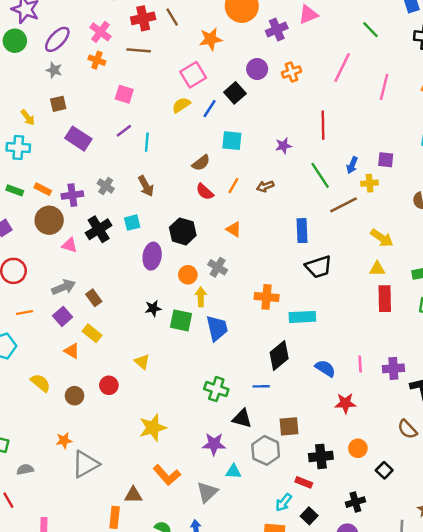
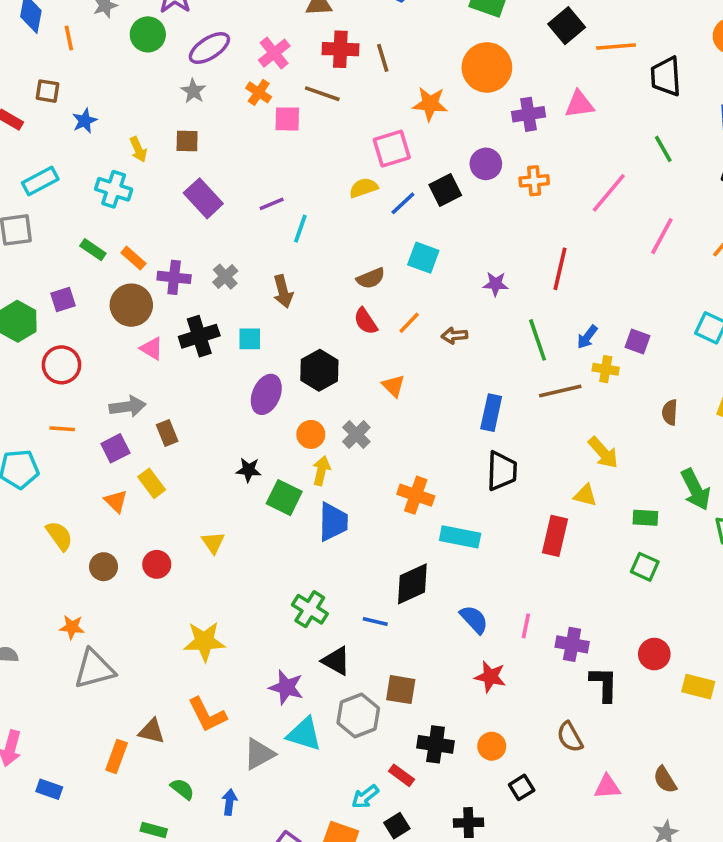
pink square: (124, 94) -> (287, 119), moved, turned -30
black trapezoid: (319, 267) -> (502, 471), turned -84
red rectangle: (385, 299) -> (555, 536), moved
cyan triangle: (233, 472) -> (304, 734), size x1.5

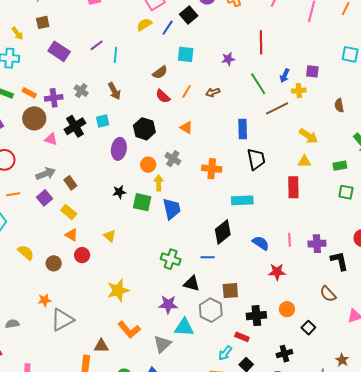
orange cross: (416, 495) -> (212, 169), moved
orange triangle: (116, 501) -> (71, 235), moved

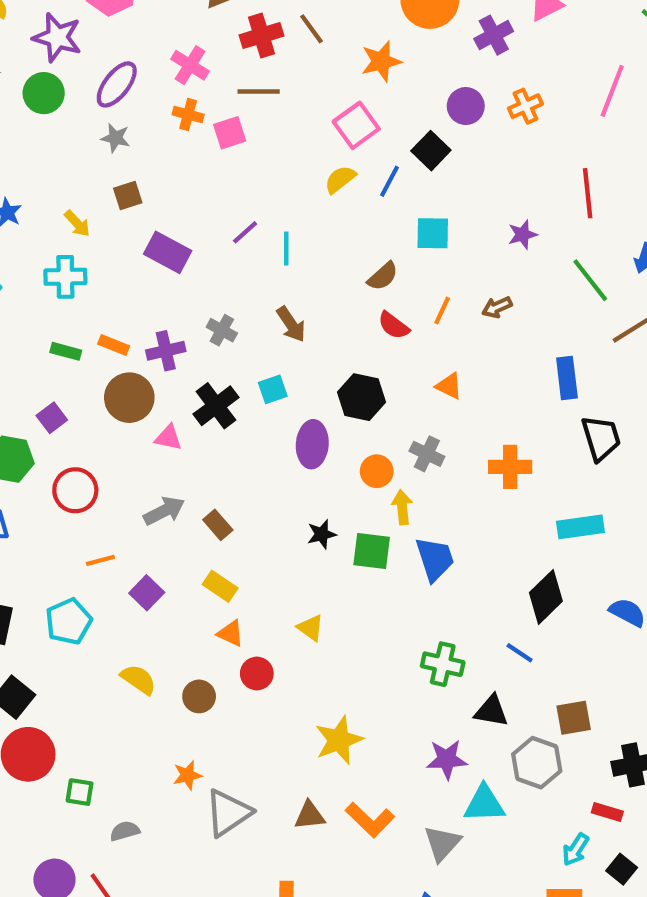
purple square: (44, 198) -> (147, 593), moved
blue line: (208, 257) -> (520, 653), turned 40
brown triangle: (101, 346) -> (310, 815), moved

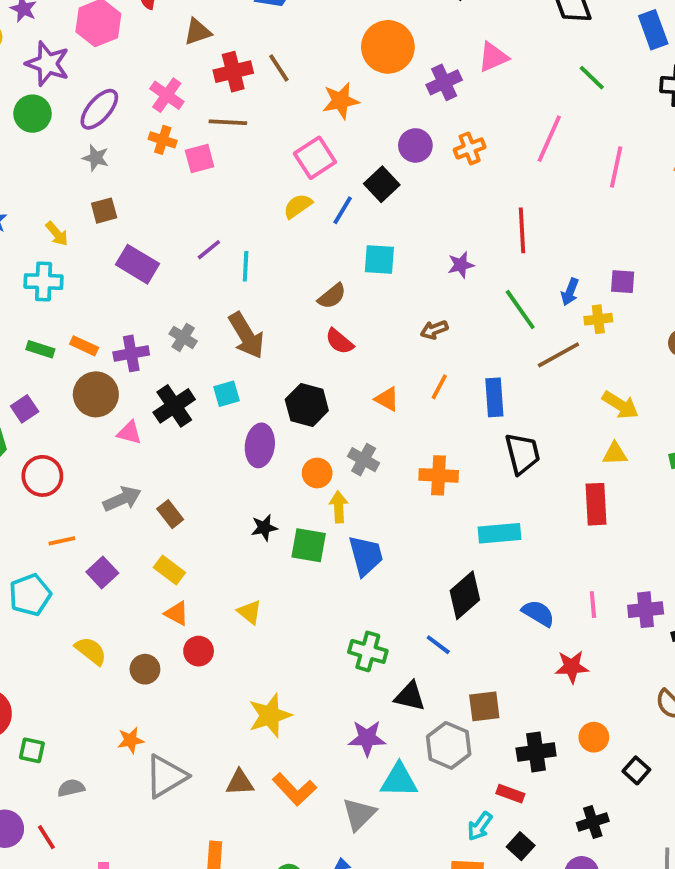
orange line: (442, 311) -> (439, 387), moved
brown arrow: (291, 324) -> (246, 335), size x1.4

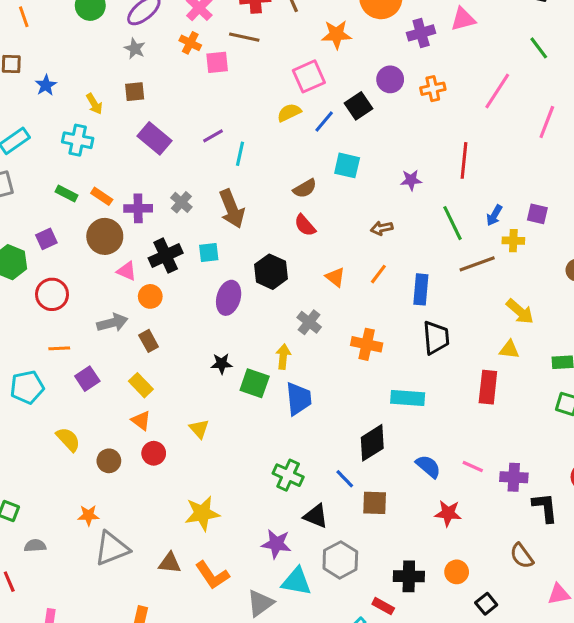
orange circle: (317, 473) -> (150, 296), moved
pink line: (593, 605) -> (473, 466), turned -70
brown square: (484, 706) -> (375, 503), moved

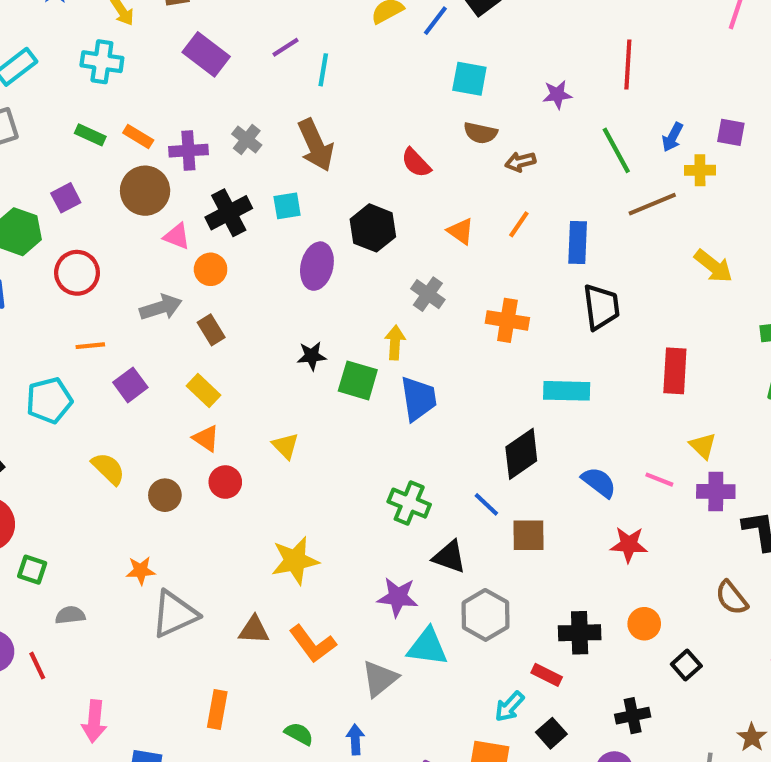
brown semicircle: (305, 188) -> (480, 133), moved, turned 45
yellow triangle: (509, 350) -> (703, 446), moved, turned 40

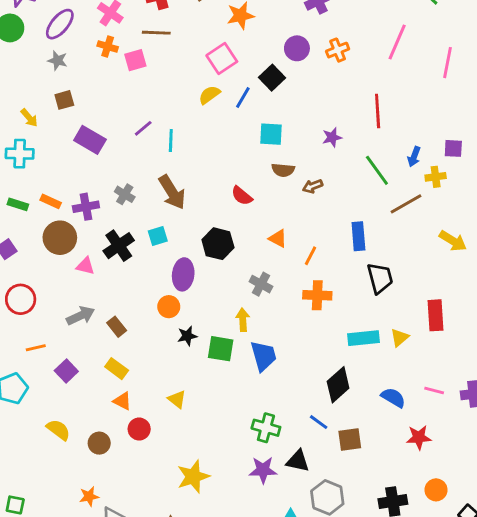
orange line: (519, 224) -> (311, 256), moved
orange circle: (211, 269) -> (169, 307), moved
yellow triangle: (703, 446) -> (400, 338), moved, turned 42
purple star: (398, 597) -> (263, 470), moved

